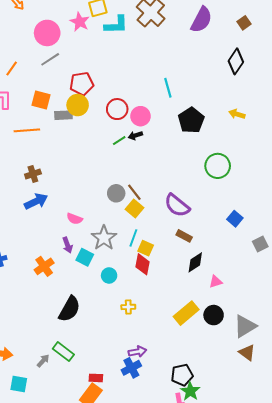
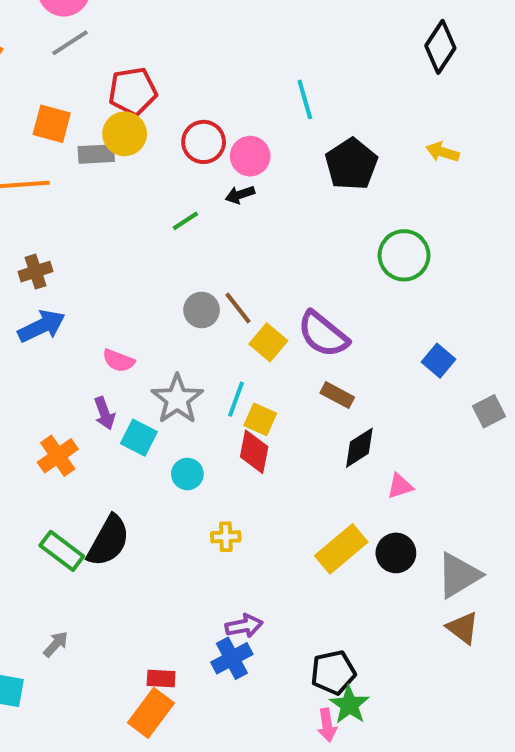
green line: (119, 141) -> (185, 221), moved
yellow square: (134, 209) -> (268, 342), moved
green rectangle: (63, 352) -> (62, 551), moved

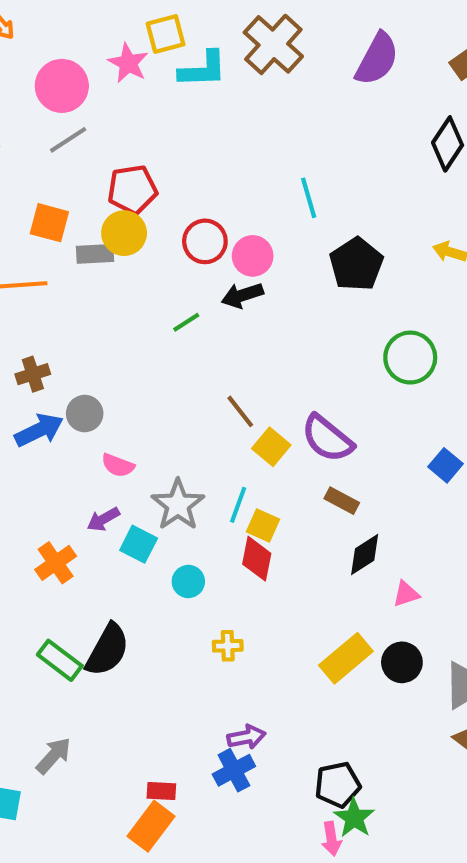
black arrow: (240, 195) -> (242, 295), size x1.4
gray circle: (202, 310) -> (85, 414), moved
purple arrow: (104, 413) -> (103, 519), turned 80
gray arrow: (56, 644) -> (54, 756), size x1.4

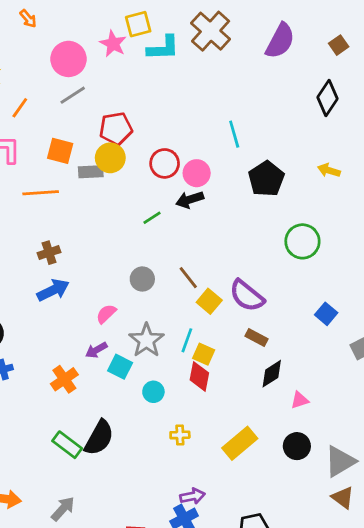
gray circle: (85, 414) -> (142, 279), moved
pink semicircle: (118, 465) -> (106, 314), turned 115
yellow rectangle: (346, 658) -> (240, 443), moved

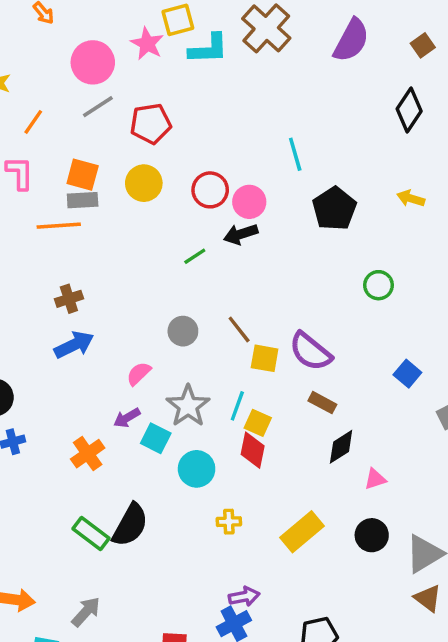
red pentagon: (116, 129) -> (151, 124), moved
gray rectangle: (91, 172) -> (83, 200), moved
green circle: (302, 241) -> (379, 285), size x0.7
yellow square: (209, 301) -> (265, 358), turned -30
cyan circle: (153, 392) -> (197, 469), size x1.4

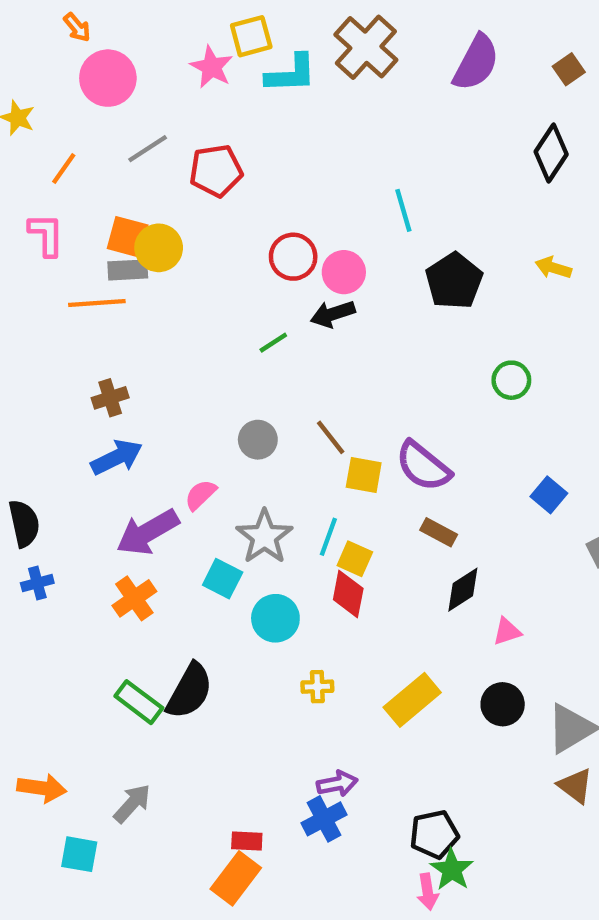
pink circle: (93, 62) -> (108, 78), moved
yellow circle: (144, 183) -> (159, 248), moved
purple arrow: (127, 418) -> (148, 532), moved, size x1.8

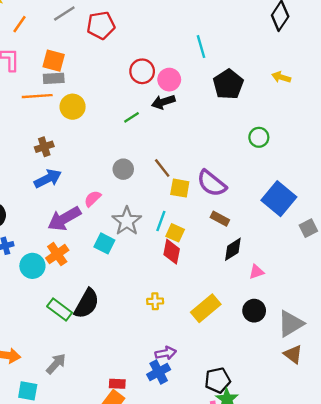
yellow circle: (159, 248) -> (73, 107), moved
blue square: (549, 495) -> (279, 199), size x1.8
cyan circle: (275, 618) -> (32, 266), moved

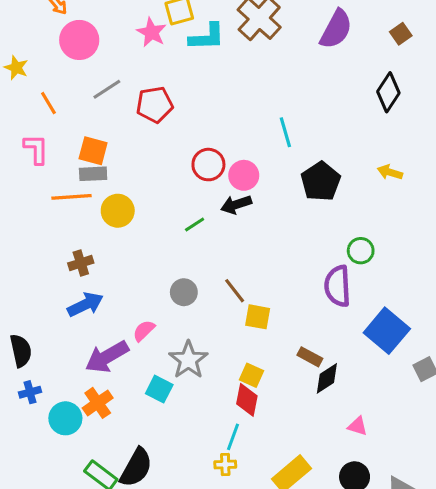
orange line: (19, 24) -> (48, 103), turned -66
purple semicircle: (212, 183) -> (338, 286), moved, turned 48
cyan line: (161, 221) -> (233, 437), moved
black diamond: (233, 249) -> (327, 378), moved
pink triangle: (256, 272) -> (358, 426), turned 35

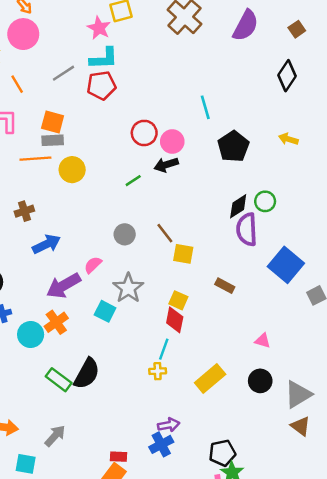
cyan L-shape: (207, 37) -> (104, 58), moved
pink circle: (79, 40) -> (23, 34), moved
brown cross: (81, 263) -> (24, 211), moved
black diamond: (327, 378) -> (238, 206), moved

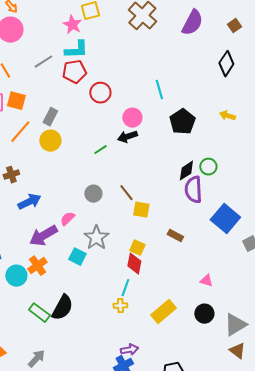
orange square: (53, 122) -> (16, 101), moved
red circle: (144, 133) -> (100, 93), moved
gray rectangle: (53, 140) -> (50, 117), moved, turned -60
orange line: (35, 159) -> (20, 132), turned -45

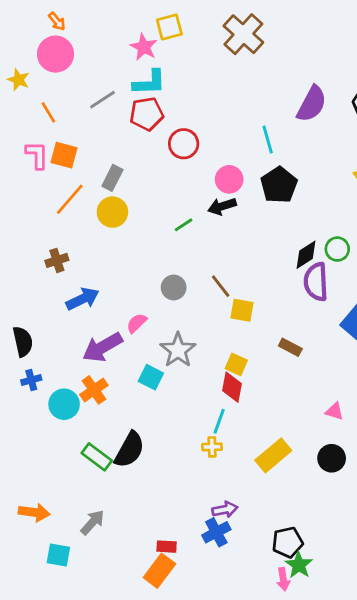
purple semicircle: (192, 23) -> (312, 104), moved
black pentagon: (182, 122) -> (279, 185), moved

